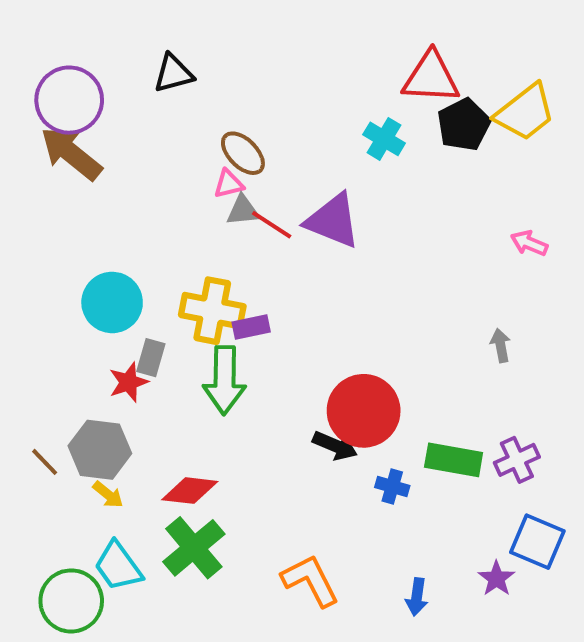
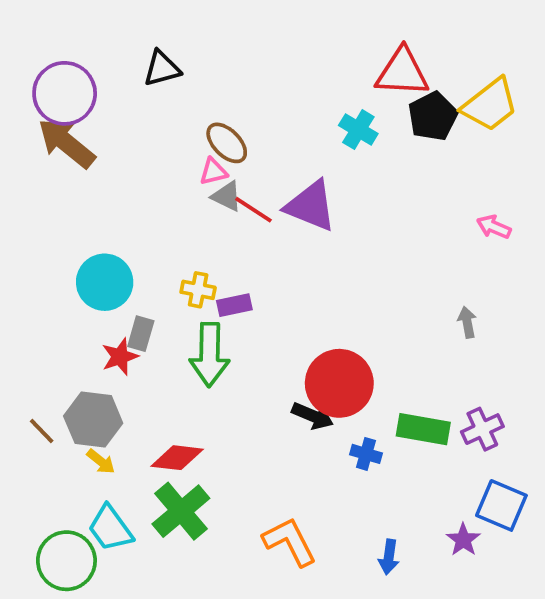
gray triangle: (243, 210) -> (227, 196), turned 32
yellow cross: (212, 311) -> (198, 290), size x0.6

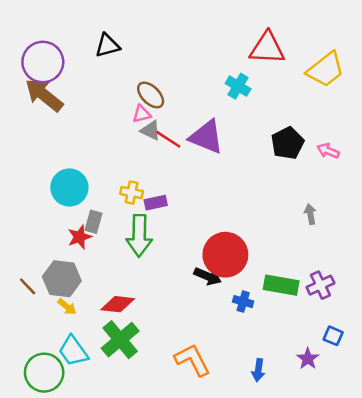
black pentagon: (433, 116) -> (287, 143), moved
blue square: (501, 505) -> (333, 336), size x0.6

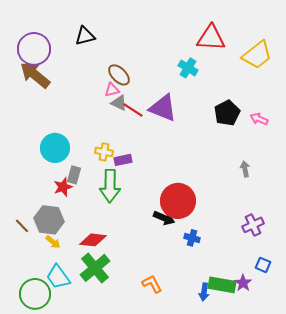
green rectangle: (281, 285) -> (222, 285), moved
orange L-shape: (192, 360) -> (152, 284), size x0.7

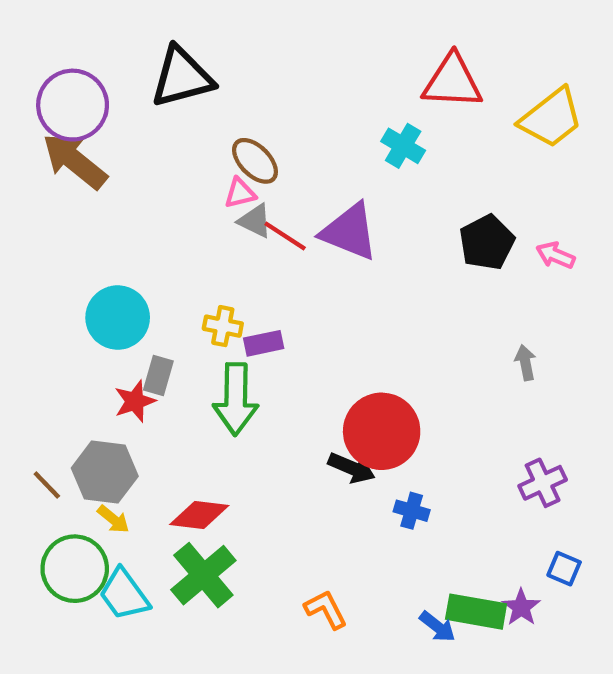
black triangle: (85, 36) -> (182, 77), size x1.5
blue arrow: (204, 292) -> (437, 627), turned -60
green circle: (35, 294) -> (75, 569), moved

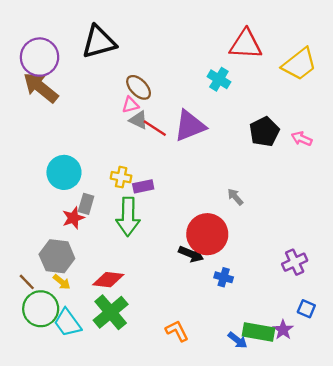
purple triangle: (349, 232) -> (190, 126), turned -44
gray arrow: (525, 363) -> (235, 197), moved, turned -30
brown line: (47, 485) -> (27, 282), moved

